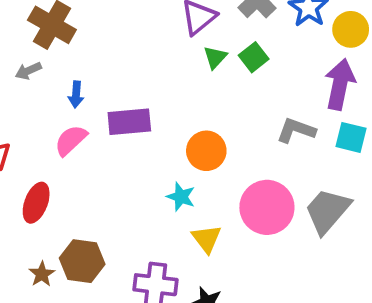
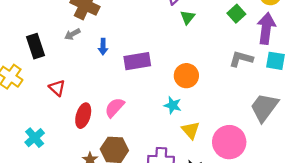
green square: (254, 57) -> (236, 14), moved
pink semicircle: (71, 140) -> (115, 107), moved
pink circle: (267, 207) -> (229, 142), moved

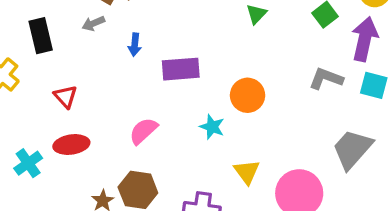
cyan star: (173, 105) -> (212, 127), moved
red ellipse: (83, 116) -> (71, 145), moved, turned 60

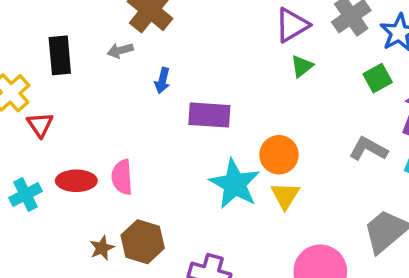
red triangle: (66, 97) -> (40, 125), moved
cyan star: (212, 127) -> (235, 184), size x1.8
pink semicircle: (143, 131) -> (122, 177), moved, turned -60
yellow triangle: (247, 172) -> (285, 195), moved

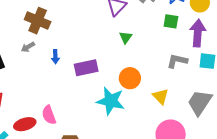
green triangle: (302, 66) -> (126, 37), moved
green square: (378, 78) -> (171, 21), turned -35
yellow triangle: (285, 195) -> (161, 96), moved

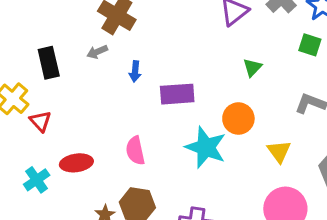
green triangle: (126, 37) -> (252, 67), moved
pink semicircle: (49, 115) -> (135, 151), moved

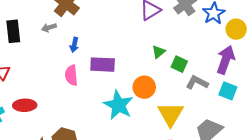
green square: (310, 45) -> (179, 64), moved
pink semicircle: (135, 151) -> (71, 75), moved
yellow triangle: (279, 151) -> (170, 114), size x1.5

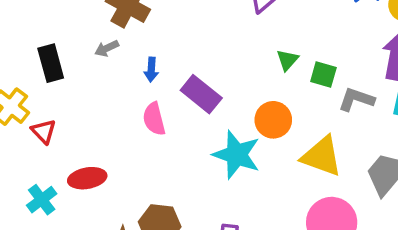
purple rectangle: (103, 65) -> (201, 94), turned 45
yellow triangle: (170, 114) -> (322, 156), turned -32

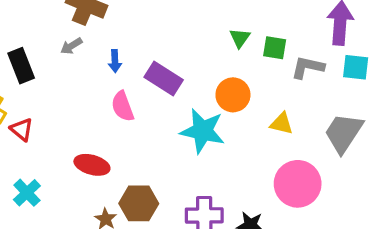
yellow triangle: (322, 156) -> (282, 124), size x0.6
red ellipse: (87, 178) -> (92, 165), moved, turned 32

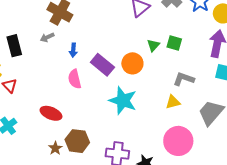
green square: (275, 48) -> (174, 43), moved
gray L-shape: (308, 67) -> (184, 79), moved
orange circle: (233, 95) -> (132, 63), moved
yellow triangle: (282, 124) -> (173, 102), turned -35

